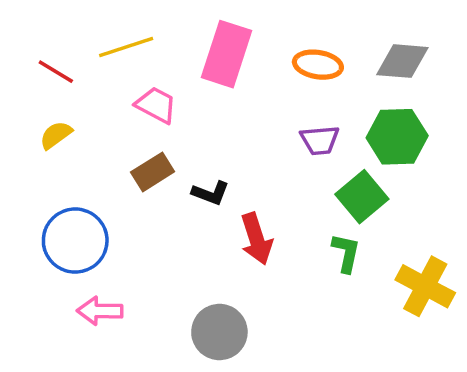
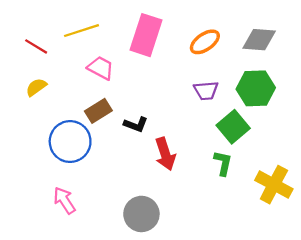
orange ellipse: (318, 65) -> (205, 42), turned -44
blue circle: (75, 241) -> (70, 142), moved
pink arrow: (100, 311) -> (64, 200), turned 56

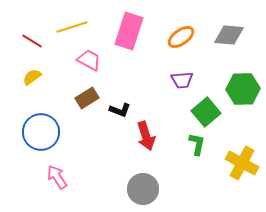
green hexagon: (256, 88) -> (243, 89), moved
blue circle: (70, 142) -> (41, 132), moved
gray circle: (141, 214) -> (143, 189), moved

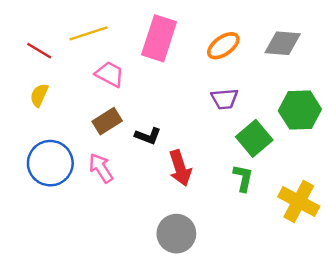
yellow semicircle: (32, 77) -> (39, 95), turned -30
pink arrow: (57, 177) -> (101, 168), moved

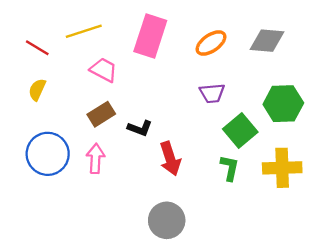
pink arrow: (101, 168) -> (95, 159), turned 36
yellow cross: (299, 201) -> (282, 168), moved, turned -30

